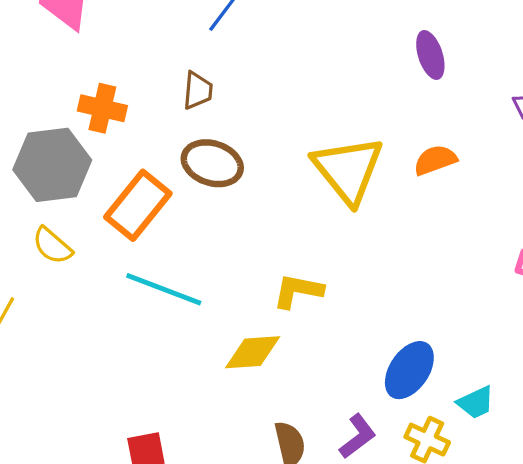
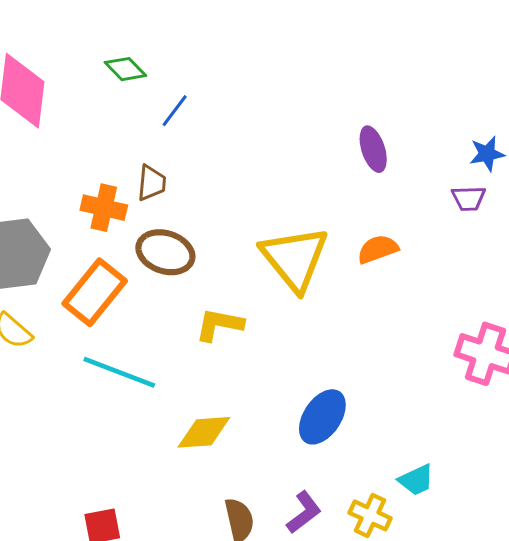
orange cross: (102, 108) -> (104, 208), moved
yellow L-shape: (298, 291) -> (219, 325), moved
blue ellipse: (409, 370) -> (322, 417), moved

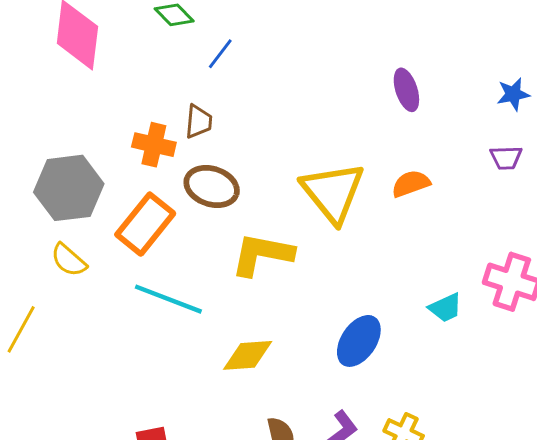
purple trapezoid: (469, 198) -> (506, 158), moved
yellow L-shape: (219, 325) -> (262, 254), size x1.4
cyan trapezoid: (416, 480) -> (445, 308), moved

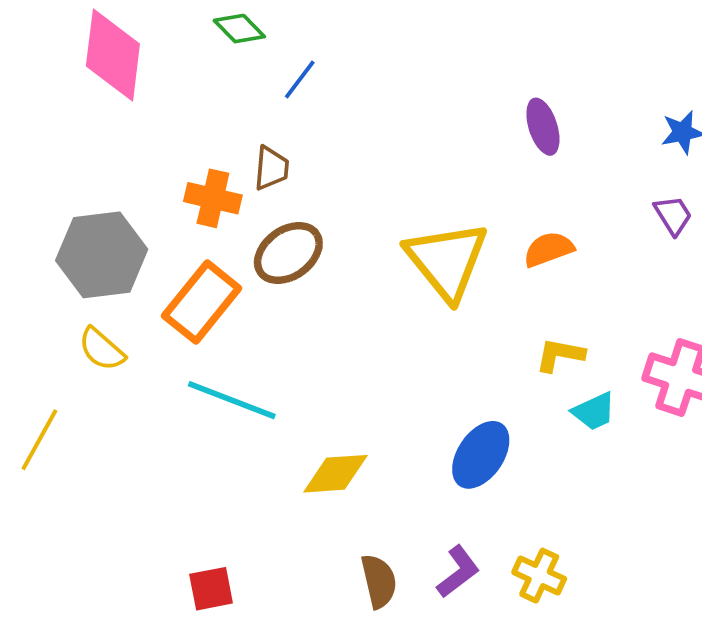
purple trapezoid: (506, 158) -> (673, 215), turned -120
brown ellipse: (212, 187) -> (288, 253), turned -54
yellow L-shape: (262, 254) -> (560, 355), moved, size x0.6

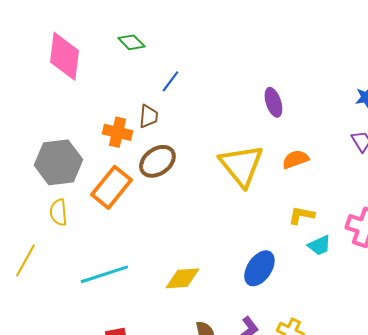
blue line: (300, 79) -> (170, 81), moved
purple ellipse: (543, 127) -> (273, 102), moved
yellow semicircle: (102, 349) -> (58, 212), turned 44
cyan line: (232, 400) -> (104, 274), moved, turned -39

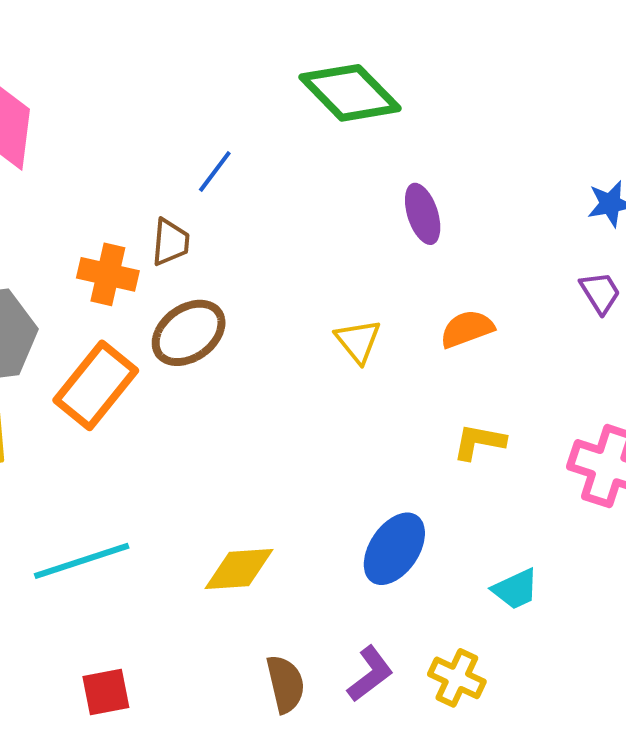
green diamond: (131, 42) -> (350, 93), moved, size x1.8
yellow triangle: (241, 165) -> (358, 341), size x0.5
cyan trapezoid: (319, 245) -> (515, 589), moved

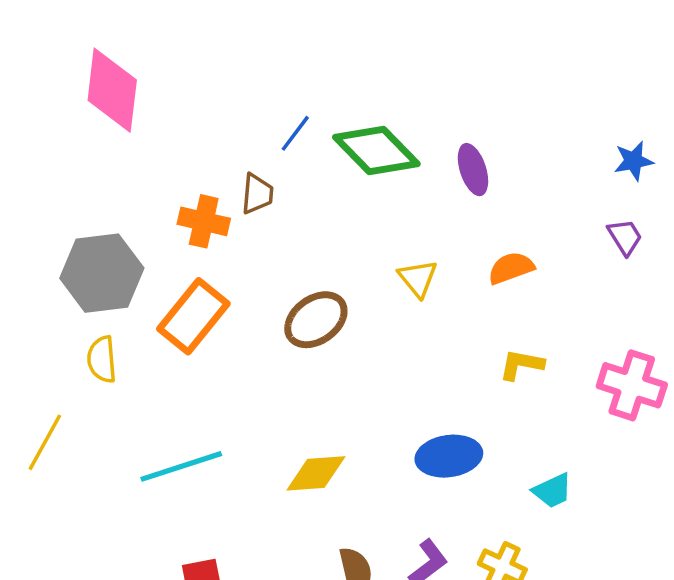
green diamond: (350, 93) -> (376, 151), moved
brown ellipse: (189, 333) -> (316, 320), moved
blue ellipse: (394, 549) -> (449, 456), turned 48

